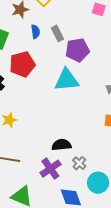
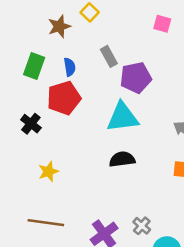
blue semicircle: (35, 32) -> (70, 67), moved
black semicircle: (61, 145) -> (122, 159), moved

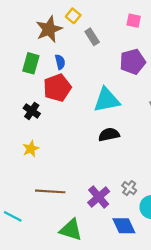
brown star: (59, 26) -> (49, 29), size x1.4
gray rectangle: (109, 56) -> (92, 37), moved
purple pentagon: (136, 78) -> (132, 62), moved
yellow star: (48, 172) -> (31, 149), moved

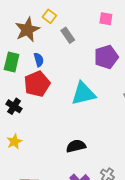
black semicircle: (109, 135) -> (76, 146), moved

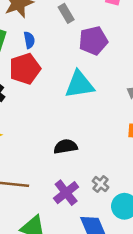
purple pentagon: (106, 57) -> (93, 41), moved

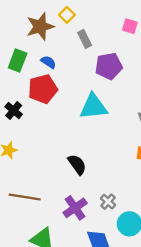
blue semicircle: (29, 40) -> (48, 62), turned -49
black semicircle: (66, 147) -> (77, 164), turned 60

